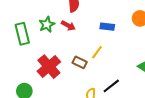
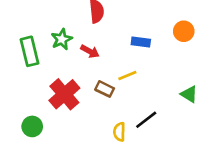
red arrow: (68, 26) -> (90, 51), moved
yellow line: (97, 52) -> (127, 75), turned 32

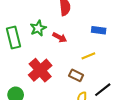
brown rectangle: (105, 89) -> (76, 75), moved

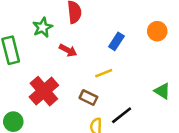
green star: (38, 28) -> (43, 27), moved
blue rectangle: (99, 30) -> (116, 41), turned -64

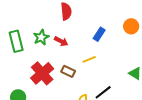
green star: (43, 27) -> (41, 37), moved
brown rectangle: (88, 97) -> (68, 71), moved

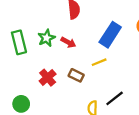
blue rectangle: (99, 34) -> (110, 35), size x1.6
red cross: (42, 73) -> (48, 78), size x0.7

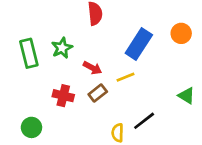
red arrow: (68, 42) -> (92, 68), moved
brown rectangle: (76, 75) -> (98, 93), turned -64
red cross: (48, 78) -> (63, 96), turned -35

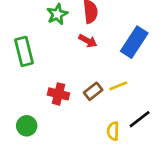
green star: (62, 48) -> (57, 14), moved
red arrow: (92, 68) -> (88, 41), moved
yellow line: (126, 77) -> (118, 86), moved

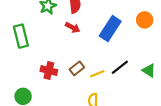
yellow line: (118, 86) -> (97, 74), moved
black line: (140, 119) -> (120, 67), moved

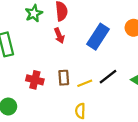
red arrow: (73, 27) -> (59, 36), turned 40
brown rectangle: (77, 68) -> (64, 78), turned -56

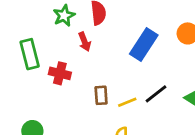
red arrow: (59, 36) -> (85, 42), moved
red cross: (35, 80) -> (60, 73), moved

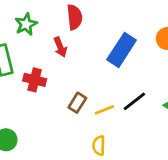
green star: (64, 16) -> (26, 24), moved
brown rectangle: (101, 95) -> (77, 103), turned 36

